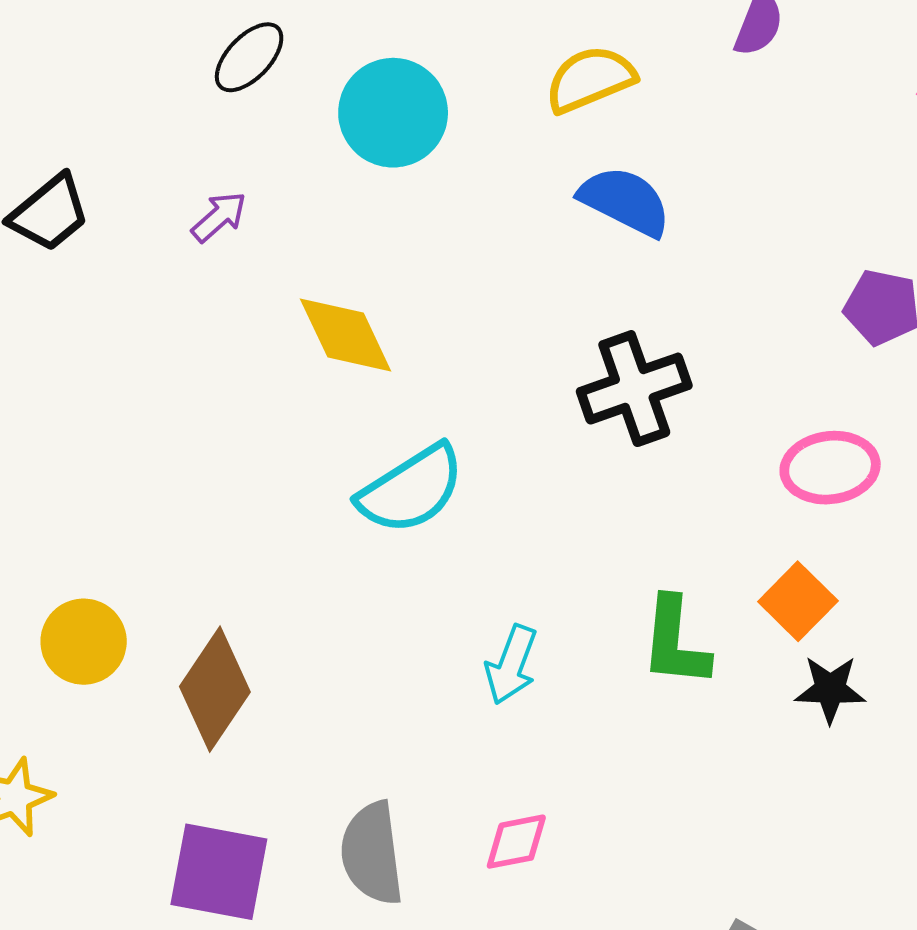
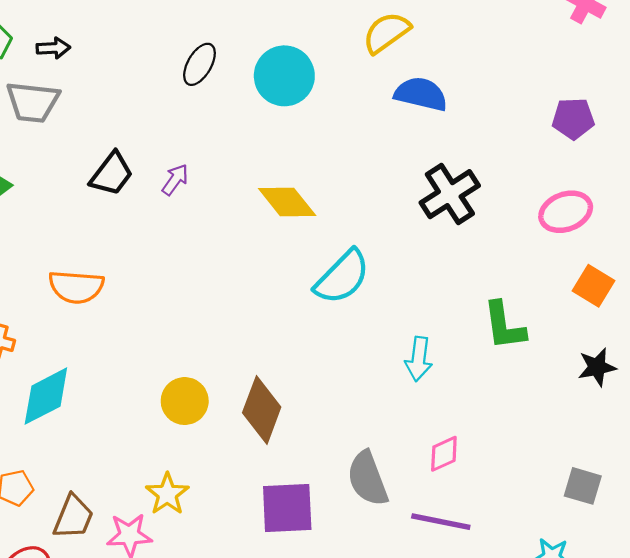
purple arrow: (219, 217) -> (175, 180), moved
orange square: (798, 601) -> (593, 286), moved
black star: (830, 689) -> (597, 367), moved

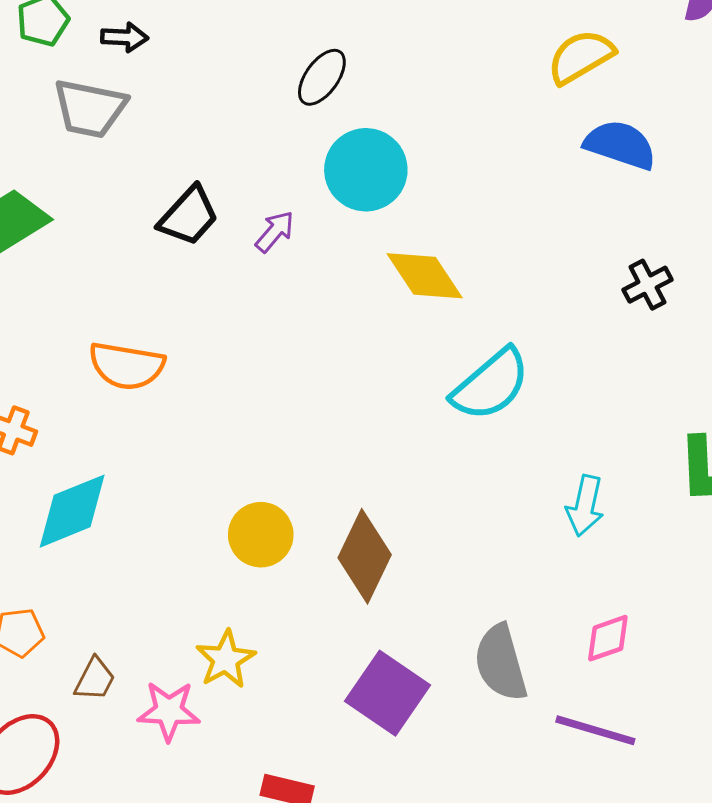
cyan circle: (284, 76) -> (366, 170), moved
black cross: (450, 194) -> (648, 285), size x0.6
purple square: (287, 508) -> (387, 693), turned 32
brown trapezoid: (73, 517) -> (95, 679), size x0.7

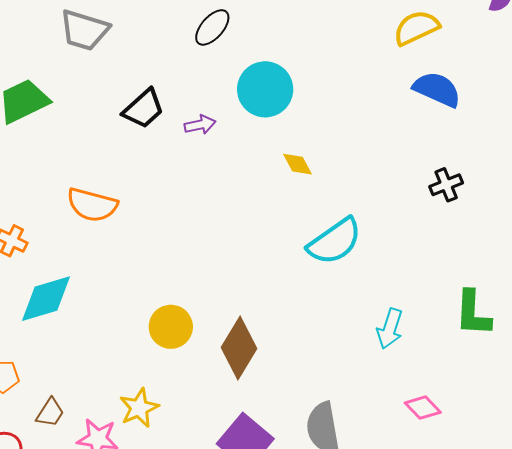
black ellipse: (322, 77) -> (212, 27), moved
purple arrow: (275, 232) -> (200, 125), turned 32
yellow diamond: (425, 276) -> (297, 164), size x0.6
pink diamond: (608, 638) -> (423, 408), moved, turned 60

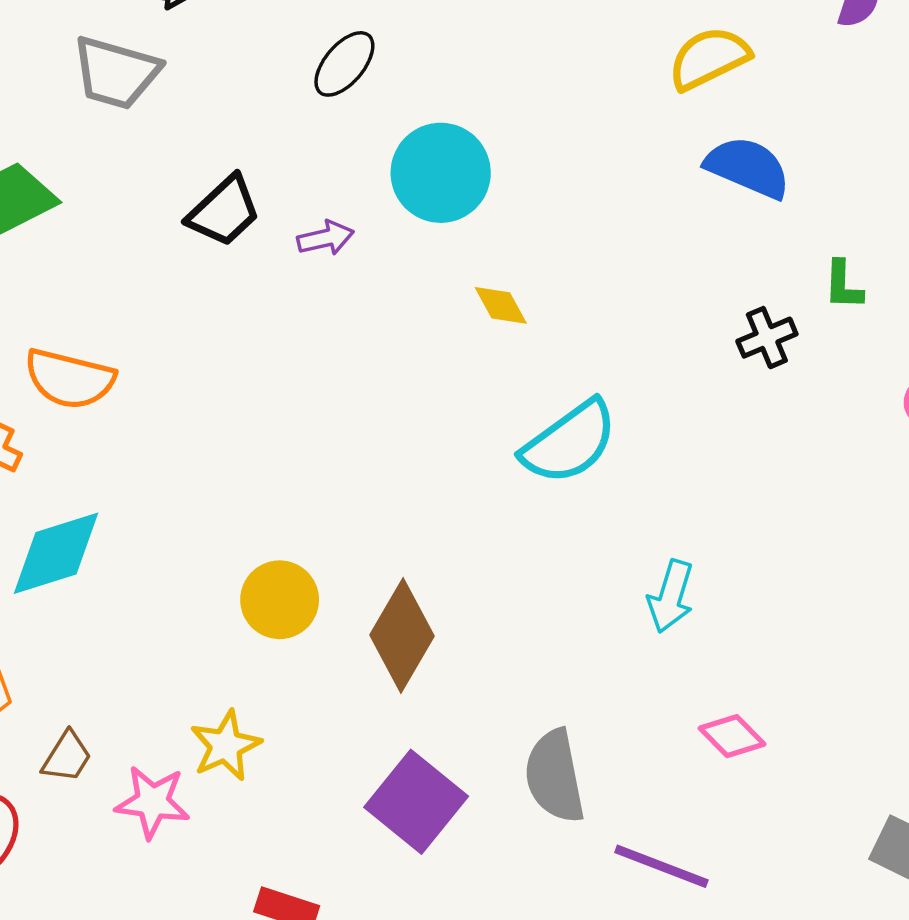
orange semicircle: (92, 205) -> (69, 379), moved
green L-shape: (473, 313) -> (843, 285), moved, size x0.6

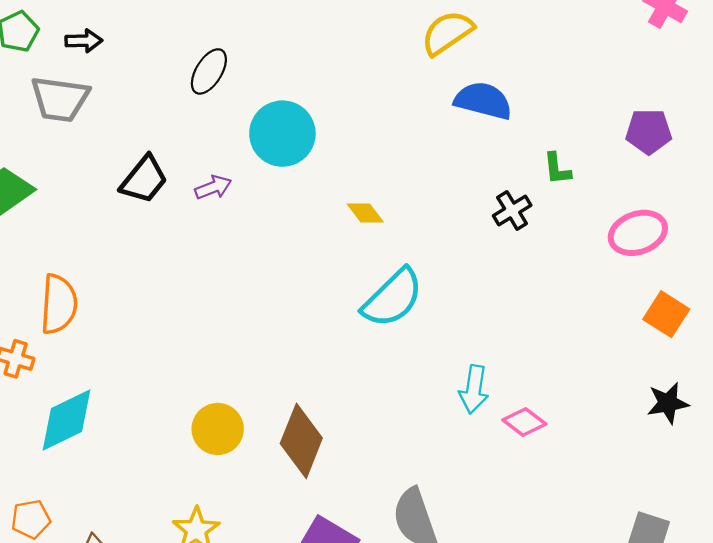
yellow diamond: (501, 305) -> (365, 213), moved
orange semicircle: (69, 379) -> (59, 304), turned -92
pink diamond: (732, 736) -> (524, 422), moved

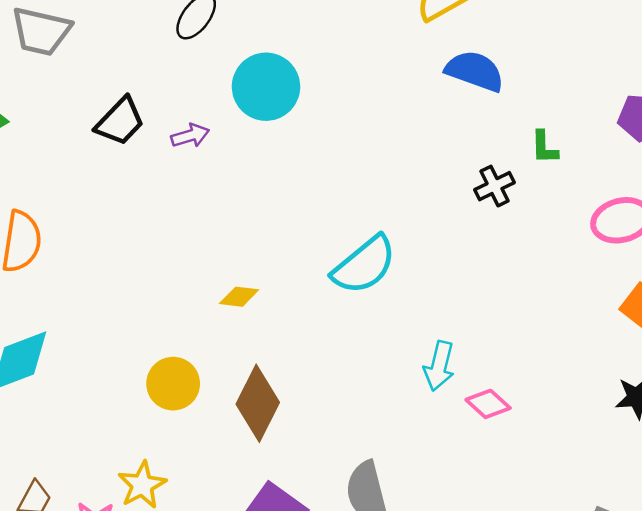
yellow diamond: (365, 213) -> (239, 297), moved, turned -51

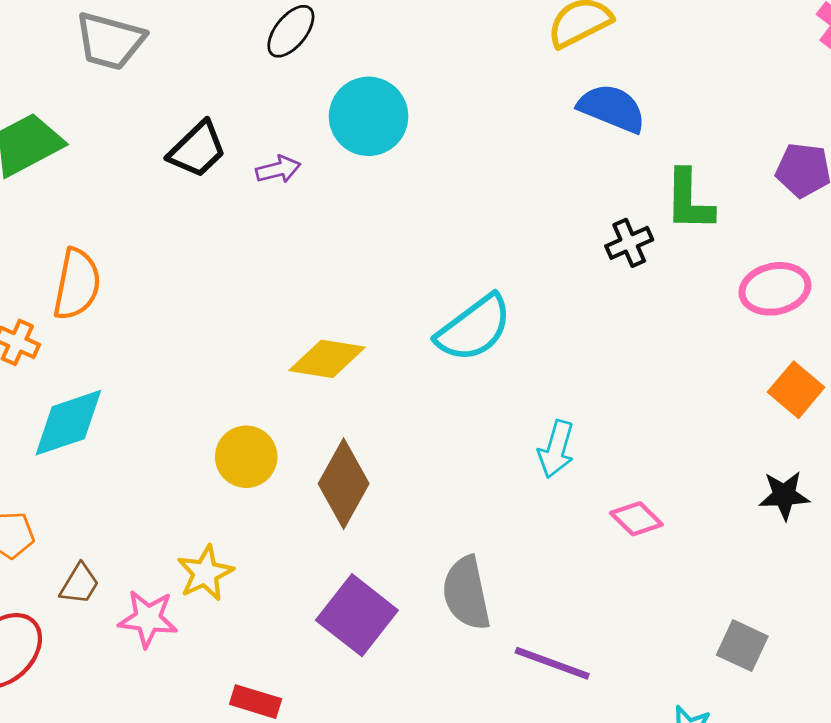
green L-shape: (544, 147) -> (689, 200), size x1.6
yellow diamond: (239, 297) -> (327, 359), size x1.6
pink diamond: (488, 404) -> (636, 519), moved

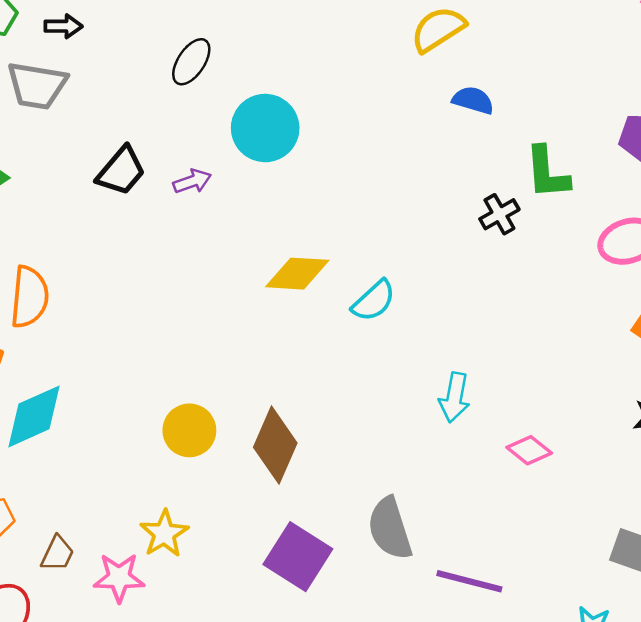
blue semicircle: (612, 108) -> (473, 100), size x0.7
cyan semicircle: (474, 328) -> (374, 301), size x0.7
yellow diamond: (327, 359) -> (297, 274), moved

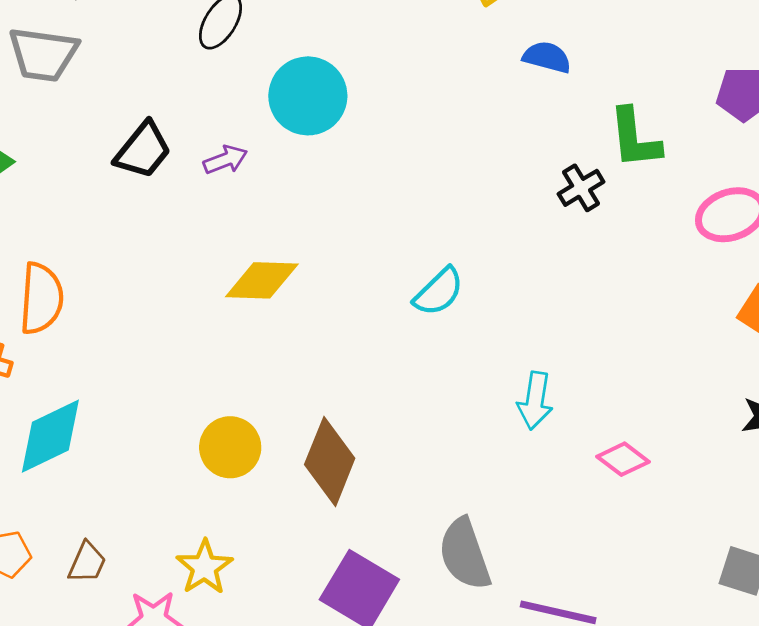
yellow diamond: (297, 274) -> (262, 280), moved
brown trapezoid: (57, 554) -> (87, 562), moved

